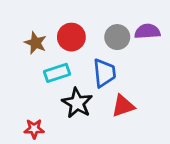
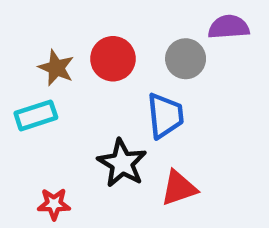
purple semicircle: (147, 31) -> (229, 27), moved
cyan rectangle: (57, 73) -> (36, 115), moved
red triangle: (123, 106) -> (179, 188), moved

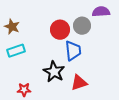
red circle: (113, 59) -> (60, 30), moved
brown star: (56, 68) -> (12, 27), moved

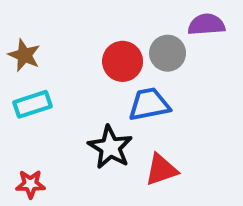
blue trapezoid: (73, 51) -> (149, 104), turned -95
red star: (24, 90) -> (30, 184), moved

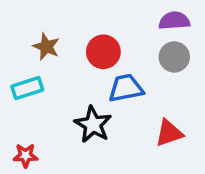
gray circle: (168, 53) -> (174, 57), moved
brown star: (24, 55) -> (46, 47), moved
red triangle: (161, 170) -> (169, 133), moved

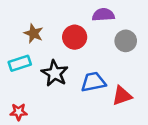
purple semicircle: (174, 21) -> (103, 15), moved
blue trapezoid: (126, 88) -> (93, 82), moved
black star: (93, 124) -> (55, 73), moved

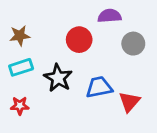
brown star: (34, 33) -> (20, 36), moved, turned -30
red triangle: (122, 96) -> (129, 102), turned -30
red star: (19, 112) -> (20, 106), moved

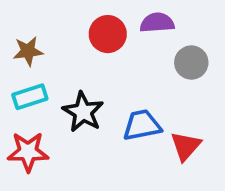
red circle: (79, 40) -> (108, 34), moved
red star: (20, 106) -> (28, 152), size x1.5

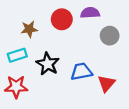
brown star: (28, 51) -> (29, 29), moved

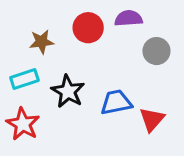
red star: (16, 87) -> (23, 124), turned 30

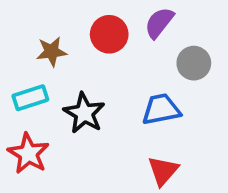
purple semicircle: (129, 18) -> (159, 23), turned -48
blue trapezoid: (116, 102) -> (161, 109), moved
red triangle: (152, 119) -> (163, 171), moved

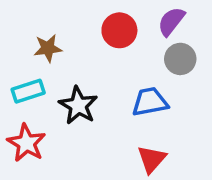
purple semicircle: (159, 23) -> (171, 21), moved
red circle: (109, 34) -> (119, 30), moved

